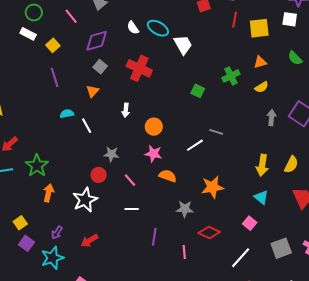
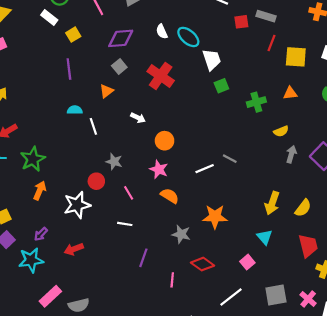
yellow semicircle: (262, 87) -> (281, 131), moved
green square: (198, 91) -> (221, 86), moved, turned 32
white arrow: (126, 110) -> (138, 118), turned -80

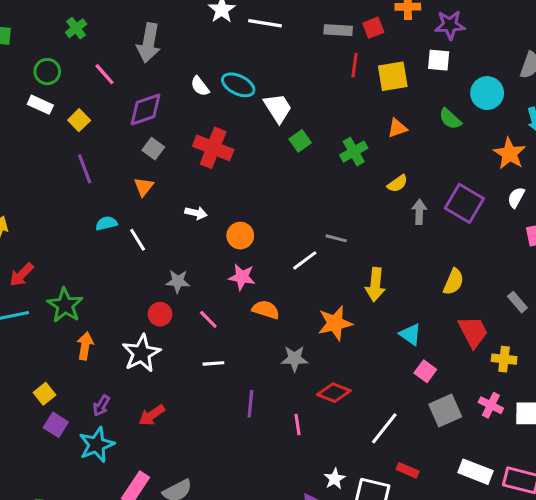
red square: (241, 22) -> (373, 28), moved
yellow arrow: (272, 203) -> (375, 285), moved
pink square: (247, 262) -> (425, 371), moved

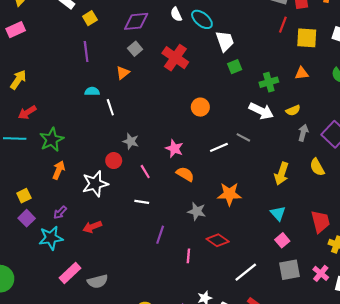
white arrow: (196, 213) -> (261, 111), moved, size x1.6
orange circle: (240, 236) -> (200, 107), moved
yellow semicircle: (453, 282) -> (317, 167), moved, turned 114
yellow arrow: (375, 285) -> (282, 174), moved

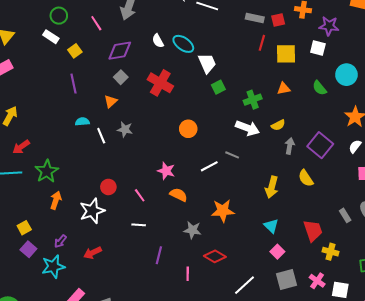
gray star: (131, 141) -> (125, 129), moved

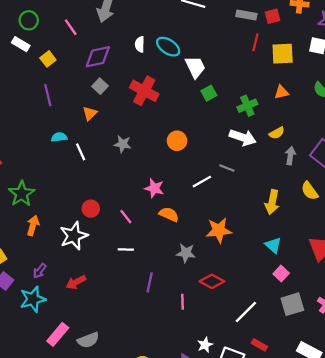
white semicircle: (158, 41) -> (140, 44), turned 32
gray star: (125, 129) -> (123, 144), moved

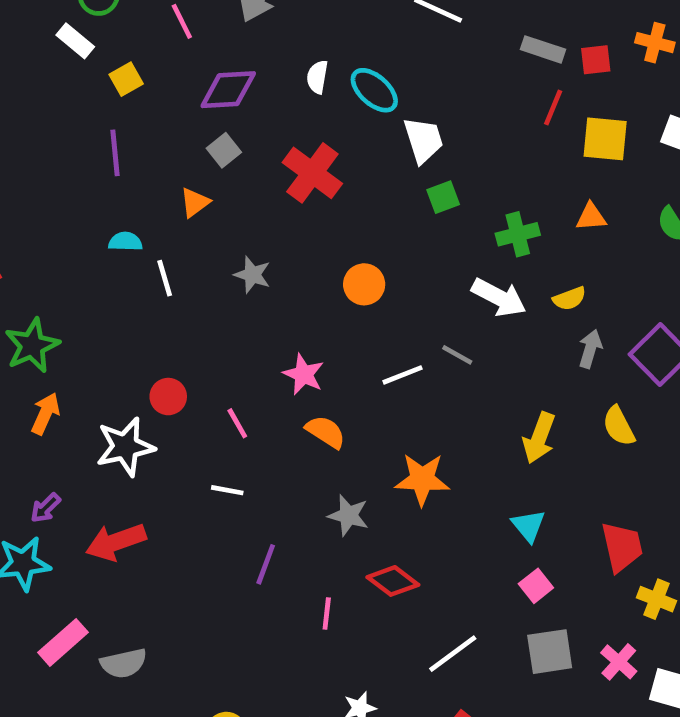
red arrow: (76, 282) -> (116, 542), size x1.4

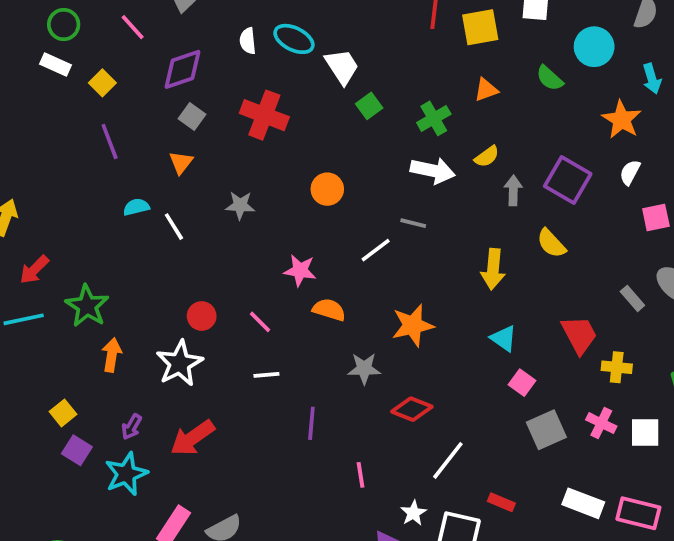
pink line: (327, 614) -> (360, 475), moved
white line: (453, 654) -> (448, 460), moved

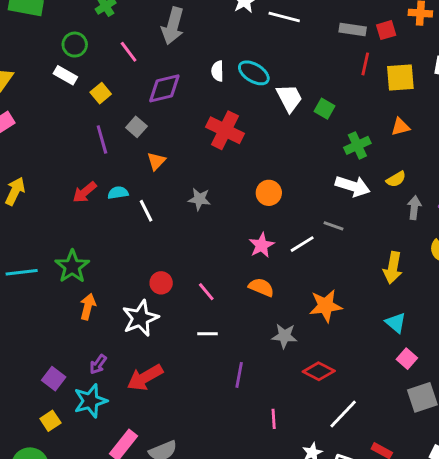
green square: (369, 106) -> (324, 109), moved, turned -30
gray square: (192, 117) -> (136, 127), moved
red arrow: (34, 270) -> (85, 192), moved
pink star: (300, 270) -> (262, 245), moved, turned 30
yellow square: (63, 413) -> (50, 421), moved

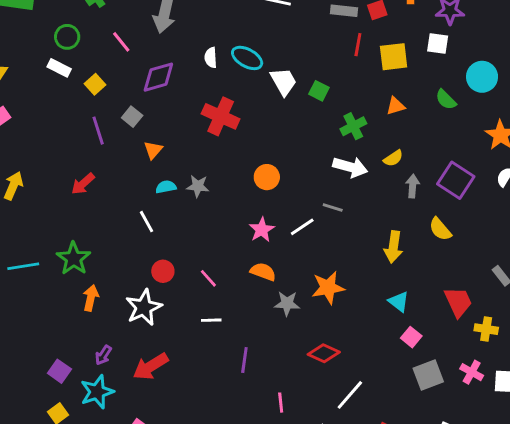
cyan semicircle: (118, 193) -> (166, 187), moved
white line: (146, 211) -> (146, 222), moved
gray star: (284, 336) -> (287, 303), moved

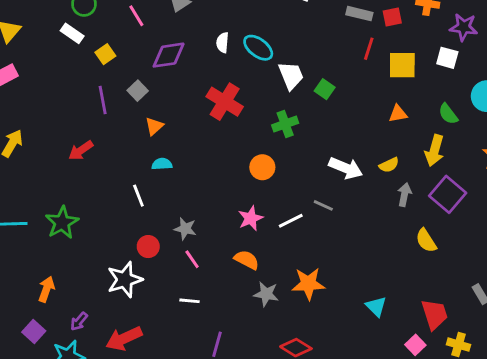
green cross: (353, 126) -> (285, 124), moved
gray star: (198, 186) -> (185, 229), moved
yellow arrow: (393, 247) -> (434, 150), moved
orange arrow: (91, 298) -> (46, 289), moved
pink square: (411, 337) -> (415, 345), moved

